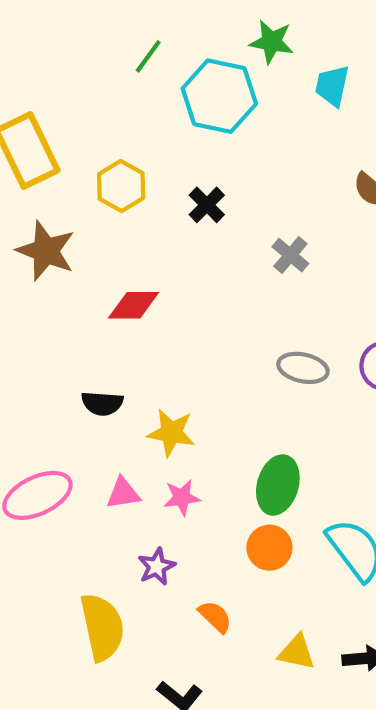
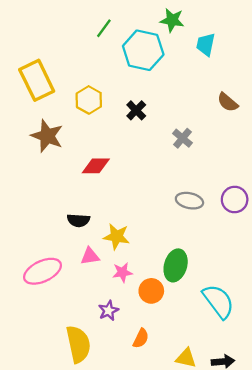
pink triangle: (123, 493) -> (90, 256), moved
orange circle: (269, 548) -> (151, 291), moved
orange semicircle: (215, 617) -> (141, 338), turned 72

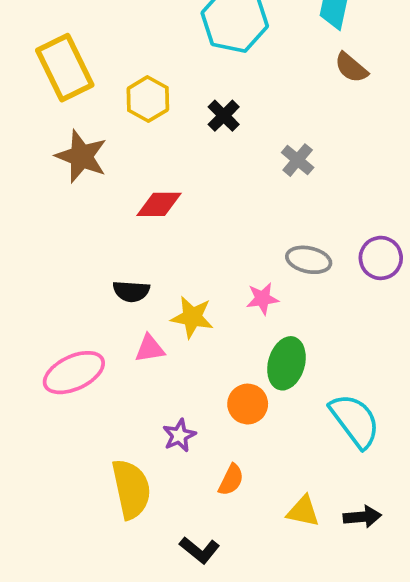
brown semicircle: (228, 102) -> (351, 68), moved
pink star: (122, 272) -> (262, 299), moved

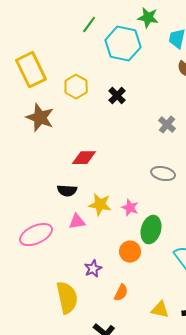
gray cross: (298, 160) -> (167, 125), moved
red diamond: (159, 204) -> (84, 158), moved
pink star: (262, 299) -> (130, 208), moved, turned 30

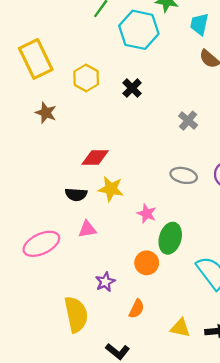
brown star: (40, 118) -> (46, 113), size x0.7
yellow star: (100, 205) -> (111, 189), moved

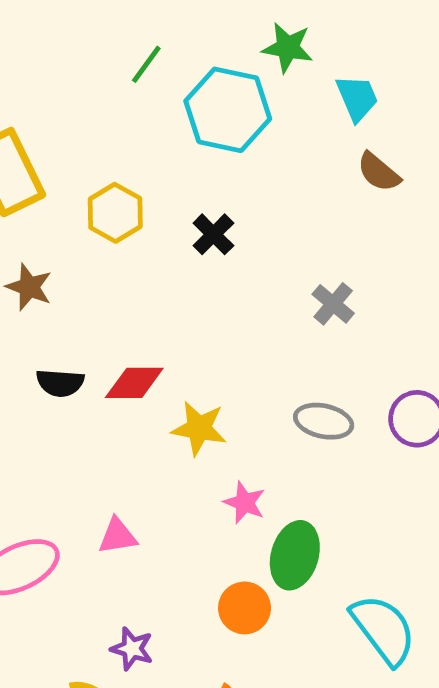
cyan trapezoid: (199, 24) -> (357, 98), turned 145
yellow star: (111, 189) -> (199, 428), moved
black semicircle: (76, 194) -> (60, 383), moved
purple star: (105, 282) -> (132, 649), moved, turned -30

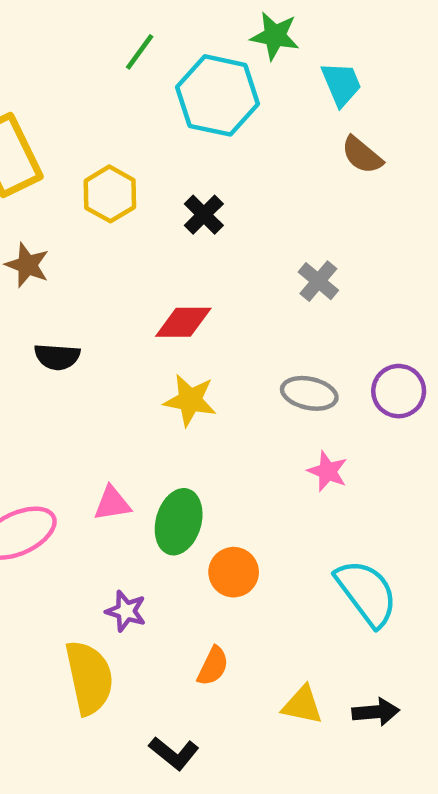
red diamond: (134, 383) -> (183, 322), moved
pink star: (245, 503) -> (328, 471), moved
green ellipse: (295, 555) -> (179, 522), moved

